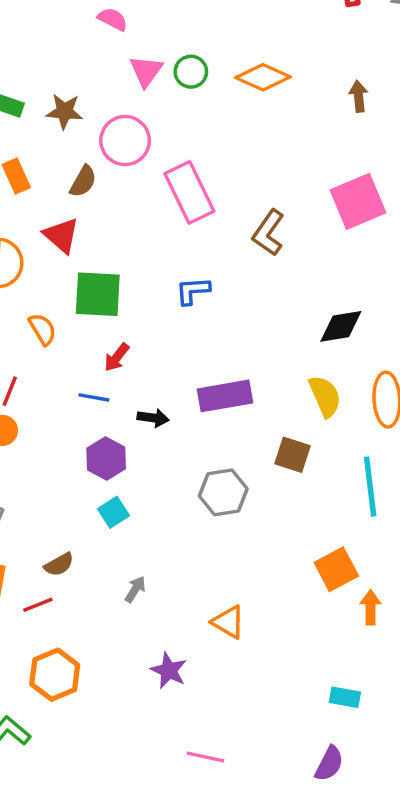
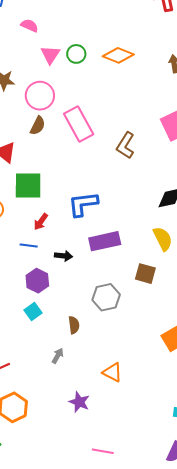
brown semicircle: (83, 181) -> (38, 126), moved
blue L-shape: (193, 291) -> (83, 204), moved, size x1.5
cyan square: (114, 512) -> (33, 312), moved
brown semicircle: (59, 565) -> (74, 325), moved, turned -66

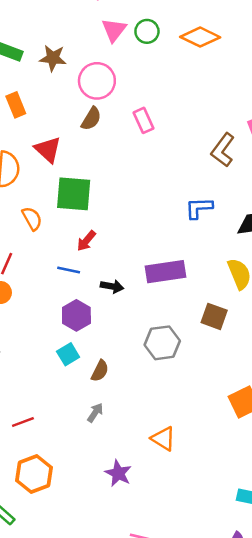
pink rectangle: (79, 124) -> (143, 120), size x0.6
brown L-shape: (125, 145) -> (223, 150), moved
blue L-shape: (83, 204) -> (199, 208), moved, size x0.7
brown semicircle: (74, 325) -> (100, 371), moved, turned 30

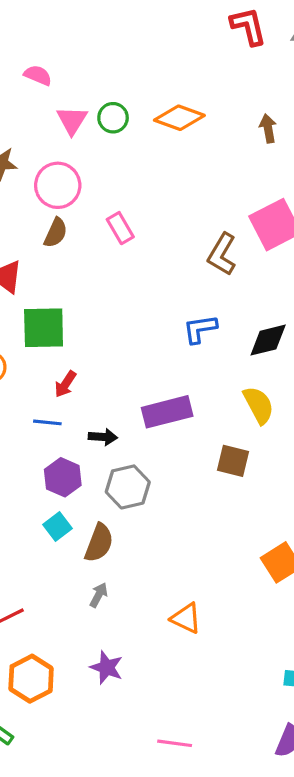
gray hexagon: (162, 343) -> (128, 487), moved
brown semicircle: (100, 371) -> (99, 543), size x1.4
purple star: (118, 473) -> (107, 667), moved

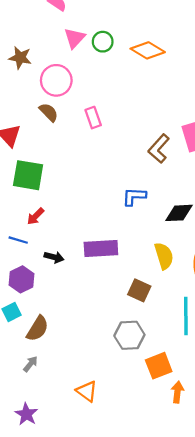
brown semicircle: (56, 233) -> (49, 112), turned -80
gray hexagon: (128, 487) -> (129, 335), moved

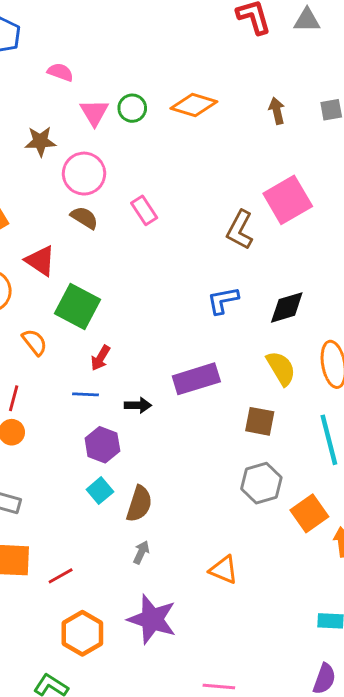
brown star: (20, 58) -> (40, 141), moved
green square: (28, 175) -> (78, 307), turned 32
purple star: (26, 414) -> (152, 619), size x1.6

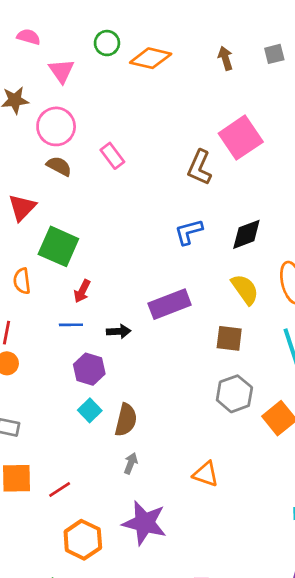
green circle: (132, 108) -> (107, 43), moved
red triangle: (40, 261) -> (22, 207), turned 44
orange semicircle: (35, 342) -> (22, 281), turned -145

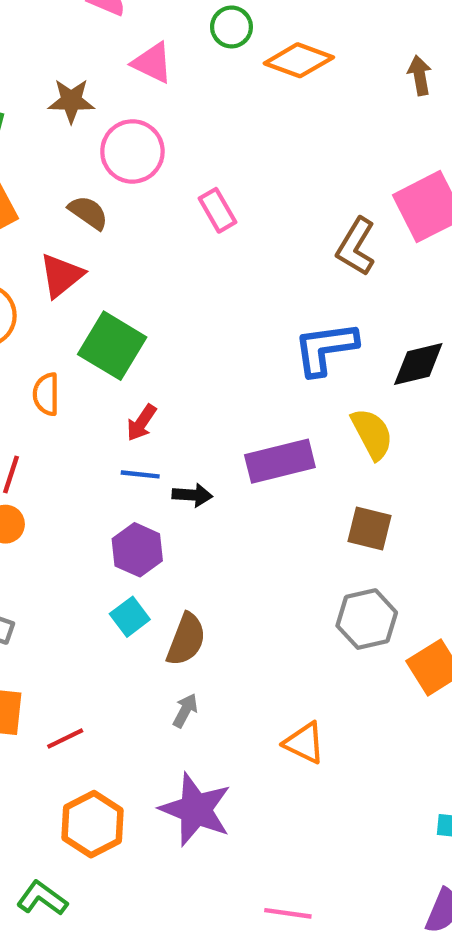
pink triangle: (61, 71) -> (152, 63), turned -36
brown semicircle: (59, 166) -> (88, 213), moved
blue L-shape: (189, 232) -> (325, 348), size x1.4
yellow semicircle: (245, 289) -> (372, 434), moved
blue line: (71, 325) -> (140, 474), moved

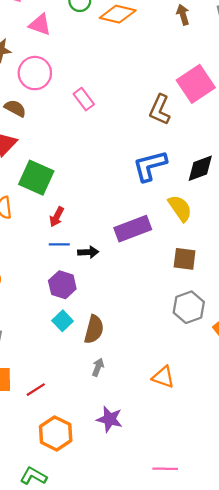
purple star: (196, 809) -> (110, 419), size x0.7

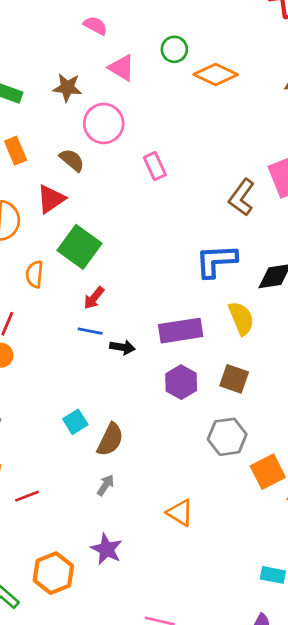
purple hexagon: (62, 285) -> (181, 382), moved
orange hexagon: (56, 433) -> (53, 573), moved

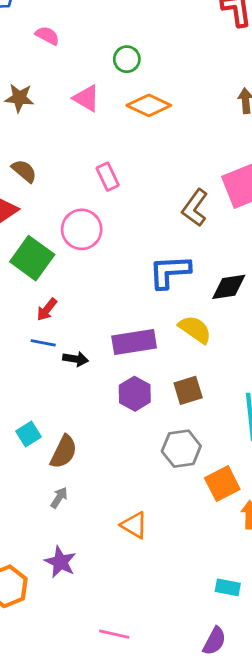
pink triangle: (122, 68) -> (86, 98), moved
orange diamond: (216, 75) -> (149, 105), moved
pink circle: (104, 123) -> (82, 229), moved
yellow semicircle: (241, 318) -> (195, 329), turned -32
brown square: (234, 379) -> (188, 390), turned -36

